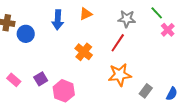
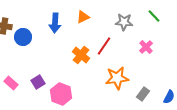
pink cross: (168, 30) -> (146, 47), moved
red line: (118, 43) -> (104, 46), moved

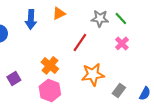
green line: (154, 16) -> (121, 18), moved
orange cross: (81, 55) -> (50, 65), moved
pink hexagon: (61, 94) -> (50, 90), moved

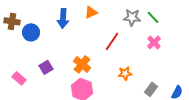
orange star: (93, 74) -> (125, 73), size x0.6
purple square: (14, 78) -> (46, 67), moved

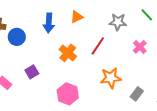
green line: (153, 17) -> (147, 15), moved
orange cross: (82, 64) -> (68, 53), moved
orange star: (125, 73) -> (111, 78), size x1.5

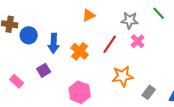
blue arrow: (49, 23) -> (54, 43), moved
pink cross: (140, 47) -> (138, 41), moved

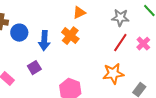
pink cross: (138, 41) -> (143, 44), moved
red line: (110, 44) -> (120, 43), moved
orange cross: (80, 51) -> (70, 36), moved

